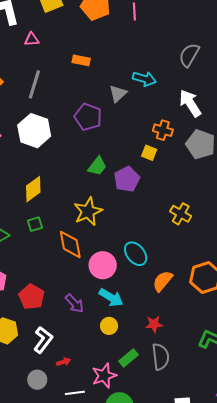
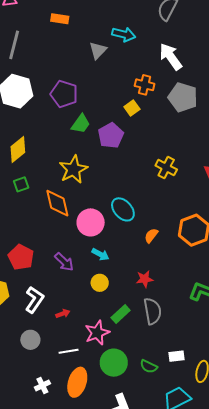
purple pentagon: (88, 117) -> (64, 94), moved
yellow square: (149, 153) -> (132, 108), turned 35
orange semicircle: (163, 281) -> (151, 236), size x0.7
cyan arrow: (111, 298) -> (100, 254), size x0.7
red arrow: (64, 362) -> (63, 314), moved

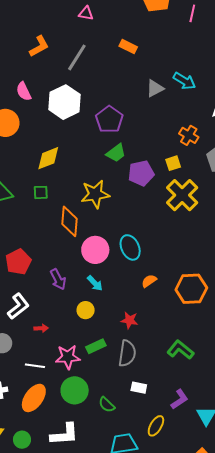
yellow square: (132, 108) -> (173, 163), moved
yellow cross: (166, 168) -> (182, 195), moved, size x1.5
white rectangle: (176, 356) -> (139, 388), moved

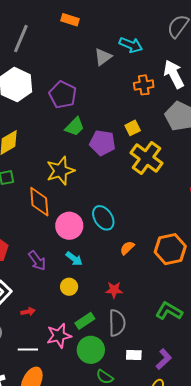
orange cross: (189, 135) -> (144, 85), moved, turned -30
purple pentagon: (141, 173) -> (103, 143), turned 30
green circle: (75, 390) -> (91, 350), moved
purple L-shape: (179, 399) -> (164, 359), moved

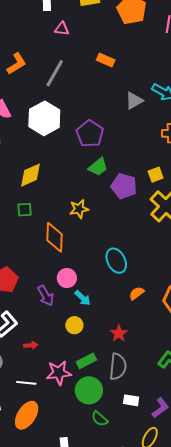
yellow star: (60, 171) -> (79, 209), size x0.7
pink circle: (69, 226) -> (67, 278), moved, size x0.7
red star: (114, 290) -> (119, 333), turned 30

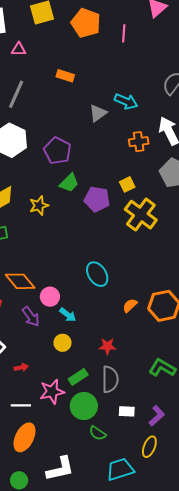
yellow star: (79, 209) -> (39, 206), moved
orange diamond: (55, 237) -> (20, 281), moved, turned -36
orange semicircle: (137, 293) -> (130, 305), moved
red star: (119, 333) -> (107, 346), turned -30

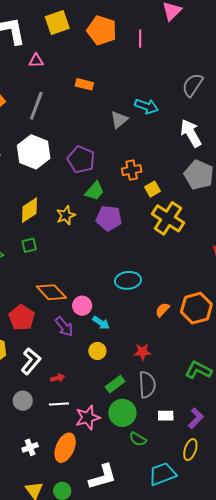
orange cross: (139, 142) -> (132, 170), moved
purple pentagon: (97, 199) -> (109, 218), moved
cyan ellipse: (97, 274) -> (128, 280), turned -60
pink star: (52, 392) -> (88, 418), moved
white line: (21, 405) -> (59, 404), moved

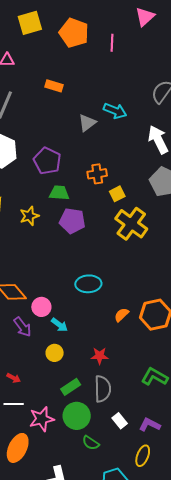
green trapezoid: (95, 191) -> (59, 193), turned -130
red arrow: (58, 378) -> (14, 378), turned 40
white rectangle: (166, 416) -> (120, 421), turned 49
purple L-shape: (196, 418) -> (150, 425), turned -110

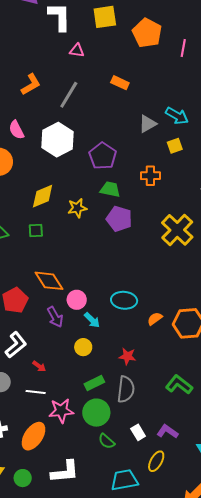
yellow square: (117, 194) -> (175, 146), moved
cyan ellipse: (88, 284) -> (124, 300), moved
white rectangle: (120, 421) -> (138, 432), moved

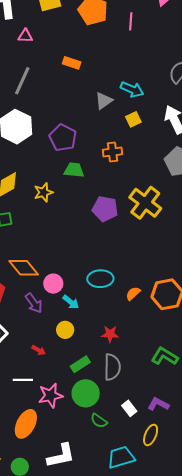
purple pentagon: (119, 219) -> (105, 209), moved
red arrow: (39, 366) -> (39, 350), moved

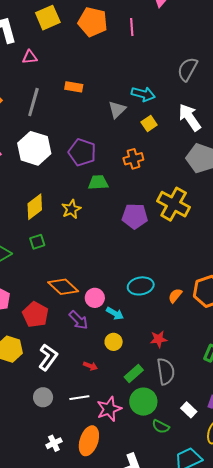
orange rectangle: (72, 63) -> (74, 87), moved

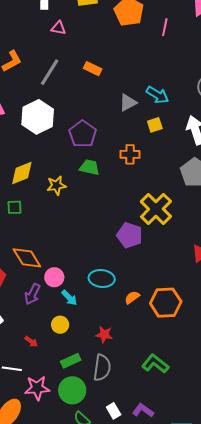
purple pentagon: (135, 216) -> (130, 235), moved
purple arrow: (78, 320) -> (32, 294), turned 55

